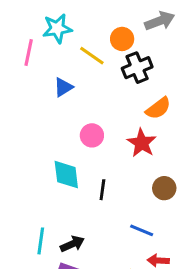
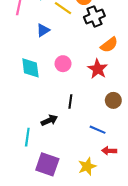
cyan diamond: (66, 175) -> (30, 68), moved
black arrow: (72, 244) -> (49, 120), moved

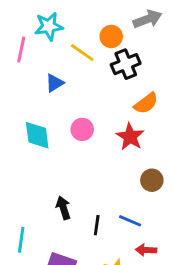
black line: (70, 101) -> (97, 225), moved
black arrow: (49, 120) -> (63, 208), turned -84
cyan line: (27, 137) -> (21, 240), moved

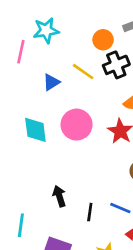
yellow line: (82, 52) -> (83, 72), moved
pink circle: (82, 129) -> (77, 125), size x1.5

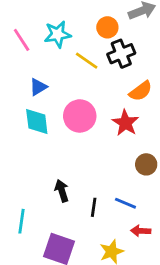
cyan star: (46, 30) -> (58, 34), moved
pink line: (21, 52) -> (22, 40), turned -45
blue triangle: (51, 82) -> (38, 87), moved

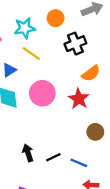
orange circle: (107, 27) -> (56, 18), moved
yellow line: (87, 61) -> (31, 53), moved
black line: (94, 207) -> (53, 157), moved, turned 56

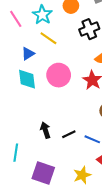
cyan star: (25, 28) -> (42, 15), turned -30

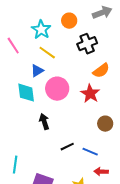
pink line: (16, 19) -> (13, 46), moved
blue triangle: (28, 54) -> (37, 71), moved
black arrow: (45, 130) -> (44, 122), moved

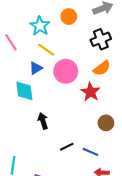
black cross: (87, 44) -> (101, 39), moved
pink circle: (57, 89) -> (66, 71), moved

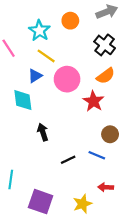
black cross: (101, 39) -> (105, 45), turned -30
blue line: (90, 152) -> (97, 155), moved

